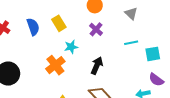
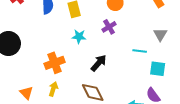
gray triangle: (131, 13) -> (160, 34), moved
orange cross: (55, 65) -> (55, 63), moved

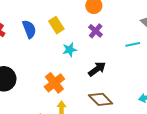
black arrow: (99, 63) -> (97, 69), turned 30

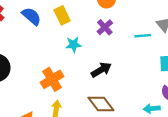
blue semicircle: (29, 29) -> (31, 16), turned -36
cyan line: (133, 44) -> (143, 36), moved

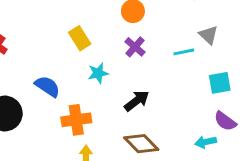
blue semicircle: (31, 16) -> (47, 86), moved
orange cross: (52, 79) -> (76, 120), turned 30

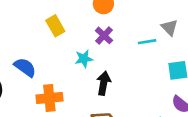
cyan star: (98, 73) -> (84, 59), moved
black arrow: (137, 101) -> (104, 83), turned -45

